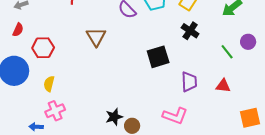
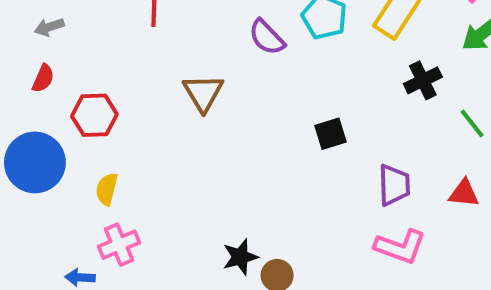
black cross: (190, 31) -> (423, 80), moved, turned 30
black square: (158, 57) -> (330, 134), size x0.7
pink L-shape: (175, 116) -> (400, 247), moved

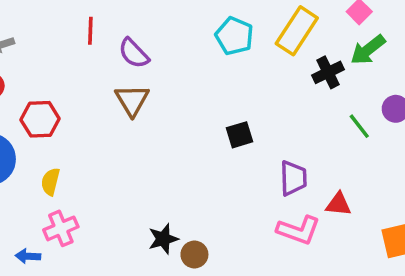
purple semicircle: (267, 37) -> (134, 53), moved
black cross: (423, 80) -> (328, 72), moved
red triangle: (464, 193) -> (338, 204), moved

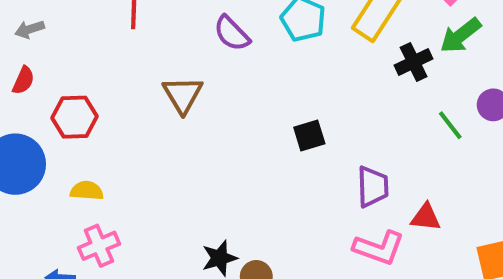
purple semicircle: (134, 53) -> (232, 33), moved
yellow semicircle: (50, 182) -> (87, 191), turned 80

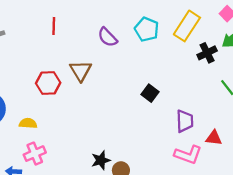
red hexagon: (74, 117) -> (48, 83), moved
black square: (309, 136) -> (150, 93), turned -36

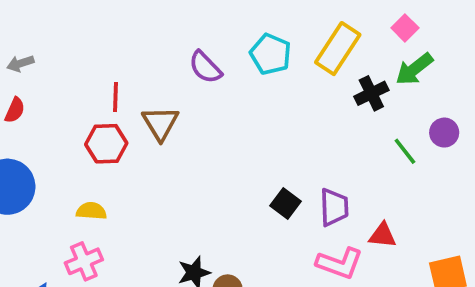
red line: (54, 26) -> (116, 97), moved
black square: (150, 93) -> (285, 203), moved
yellow semicircle: (28, 123) -> (91, 211), moved

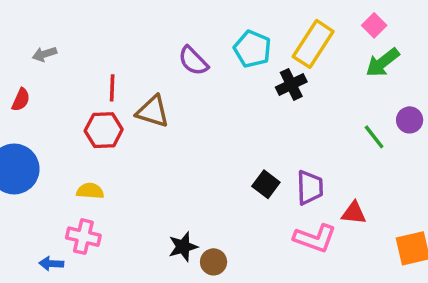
gray arrow: (20, 63) -> (44, 54), moved
black cross: (371, 93) -> (291, 84), moved
brown triangle: (160, 123) -> (153, 112), turned -42
pink cross: (84, 261) -> (83, 237), turned 36

